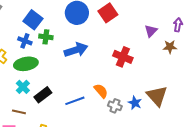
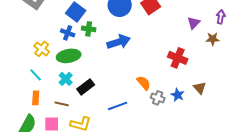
red cross: (123, 57) -> (178, 58), moved
brown triangle: (157, 96) -> (200, 88), size x0.6
blue line: (75, 101) -> (118, 106), moved

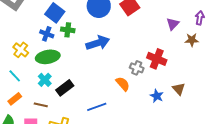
orange rectangle: (36, 98) -> (15, 99), turned 48
gray cross: (158, 98) -> (137, 68), moved

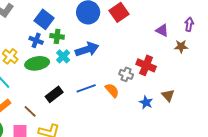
purple triangle: (173, 24) -> (162, 30), turned -48
cyan cross: (45, 80) -> (63, 56), moved
brown line: (41, 105) -> (30, 111), turned 32
blue line: (97, 107) -> (86, 88), moved

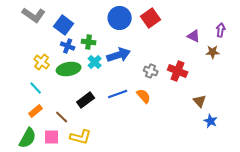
blue square: (44, 19) -> (64, 25), moved
gray cross: (126, 74) -> (151, 71), moved
blue star: (146, 102) -> (211, 121), moved

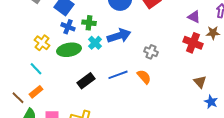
red cross: (178, 71) -> (193, 43), moved
brown line: (62, 117) -> (18, 98), moved

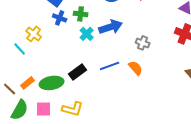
green ellipse: (69, 50) -> (52, 83), moved
cyan line: (36, 69) -> (20, 49), moved

